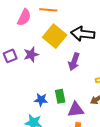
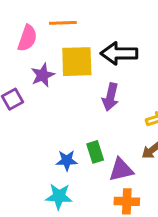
yellow square: (55, 36) -> (77, 62), turned -35
purple star: (31, 54) -> (43, 75), moved

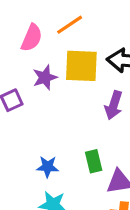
orange line: (63, 23) -> (70, 25), turned -36
blue star: (67, 160) -> (48, 167), moved

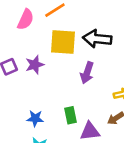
purple star: (45, 77) -> (35, 65), moved

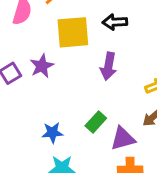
black arrow: (97, 39) -> (115, 22), size x0.7
green rectangle: (71, 115) -> (96, 122), turned 63

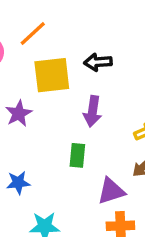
green rectangle: (96, 122) -> (77, 155), moved, turned -35
blue star: (52, 133) -> (18, 183), moved

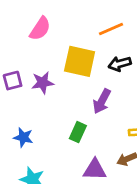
orange line: (33, 33) -> (111, 29), moved
black arrow: (98, 62) -> (120, 64), turned -30

